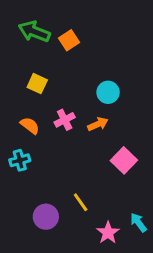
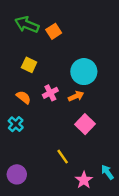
cyan circle: (108, 92) -> (84, 72), size x1.5
cyan cross: (20, 160) -> (16, 124), turned -32
pink square: (124, 160) -> (85, 124), moved
purple circle: (46, 217) -> (17, 174), moved

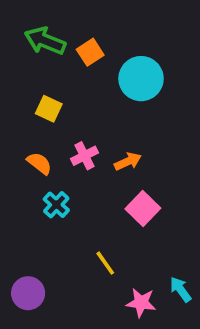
cyan circle: (84, 72) -> (141, 79), moved
cyan cross: (16, 124) -> (56, 205), moved
pink star: (84, 180) -> (141, 303), turned -30

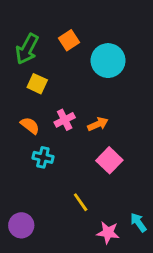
green arrow: (45, 41) -> (27, 49), moved, turned -84
cyan cross: (56, 205) -> (43, 157), turned -30

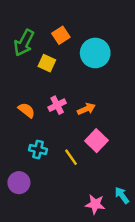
yellow square: (37, 84) -> (47, 63), moved
cyan cross: (43, 157) -> (38, 150), moved
yellow line: (81, 202) -> (71, 157), moved
purple circle: (21, 225) -> (19, 183), moved

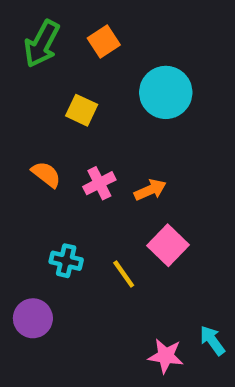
orange square: (61, 35) -> (104, 42), moved
green arrow: (24, 43) -> (42, 44), moved
orange semicircle: (27, 110) -> (46, 174), moved

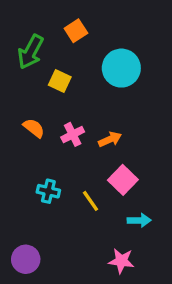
green arrow: (42, 44) -> (31, 52), moved
purple circle: (33, 318) -> (26, 259), moved
cyan arrow: (212, 340) -> (139, 220), moved, turned 125

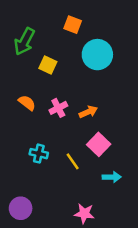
orange square: (76, 31) -> (73, 25), moved, turned -36
pink star: (121, 261) -> (84, 213), moved

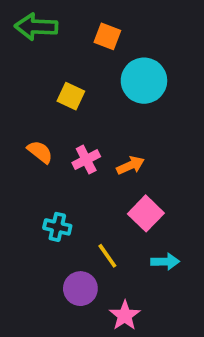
green arrow: (24, 42) -> (36, 27), moved, turned 64
yellow line: (73, 161) -> (107, 256), moved
purple circle: (21, 208) -> (80, 289), moved
pink star: (84, 213) -> (125, 316), turned 30

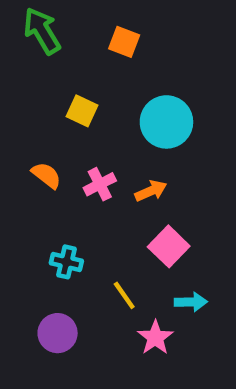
green arrow: (36, 27) -> (42, 31), turned 57
cyan circle: (144, 81) -> (166, 122), moved
purple circle: (80, 289) -> (58, 333), moved
pink star: (125, 316) -> (155, 338), moved

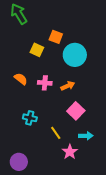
orange square: (124, 42) -> (56, 37), moved
pink cross: (100, 184) -> (45, 83), turned 32
purple circle: (58, 333) -> (19, 162), moved

